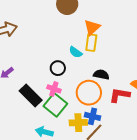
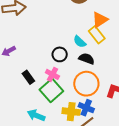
yellow rectangle: (91, 43) -> (97, 35), turned -54
black semicircle: (101, 75) -> (87, 59), moved
black rectangle: (31, 95) -> (28, 77), size x0.6

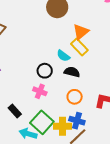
black rectangle: (28, 77) -> (15, 111), moved
orange circle: (86, 84) -> (75, 97), size x0.6
green square: (51, 90) -> (42, 122), moved

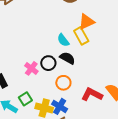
black circle: (45, 71) -> (48, 63), moved
green square: (42, 122) -> (25, 99), size x0.6

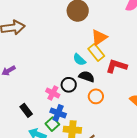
orange circle: (63, 83) -> (96, 96), moved
red L-shape: (92, 94) -> (116, 66), moved
blue cross: (60, 106) -> (58, 113), moved

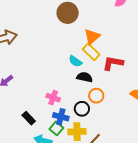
black circle: (69, 85) -> (82, 109), moved

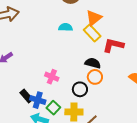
cyan semicircle: (75, 61) -> (66, 27), moved, turned 144
black semicircle: (85, 77) -> (93, 63), moved
blue cross: (61, 117) -> (38, 100), moved

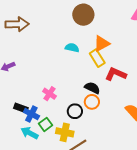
black rectangle: (26, 96) -> (21, 108), turned -40

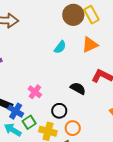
cyan semicircle: (72, 48) -> (60, 47), turned 112
yellow rectangle: (97, 58) -> (92, 15), moved
orange circle: (92, 102) -> (73, 128), moved

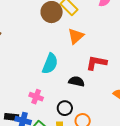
cyan semicircle: (60, 47) -> (50, 64), moved, size x1.5

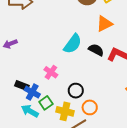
black semicircle: (77, 81) -> (96, 50), moved

